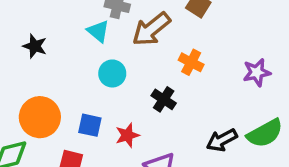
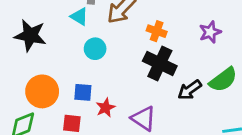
black star: (35, 46) -> (30, 35), size x1.6
black cross: (164, 99) -> (160, 63), moved, size x1.6
red star: (127, 135) -> (106, 108), moved

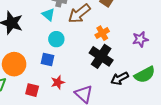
orange cross: (157, 31) -> (102, 33), turned 32
blue square: (83, 92) -> (47, 59), moved

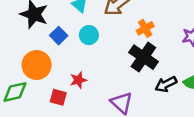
blue square: (47, 59) -> (59, 36), moved, turned 32
red star: (58, 82) -> (78, 80), moved

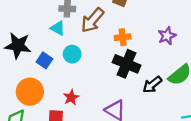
orange cross: (145, 28) -> (123, 37), turned 35

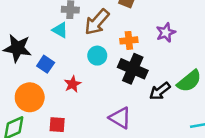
purple star: (167, 36) -> (166, 32), moved
cyan circle: (72, 54) -> (97, 56), moved
red star: (71, 97) -> (73, 84), moved

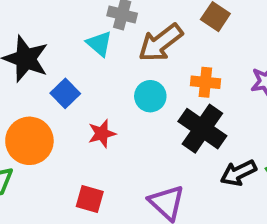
red square: (57, 125) -> (90, 199), moved

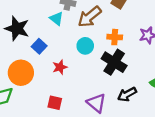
black arrow: (238, 173) -> (127, 94), moved

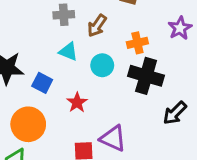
brown arrow: (90, 17) -> (97, 26), size x0.7
cyan triangle: (56, 19) -> (68, 51), moved
purple triangle: (96, 103) -> (113, 138), moved

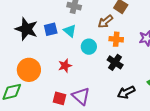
brown arrow: (97, 26) -> (105, 22), moved
black cross: (146, 76) -> (115, 62), size x0.7
blue square: (42, 83) -> (51, 29), moved, turned 32

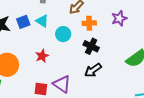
black arrow: (126, 92) -> (93, 70), moved

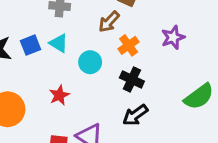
orange cross: (89, 23) -> (129, 45), turned -32

